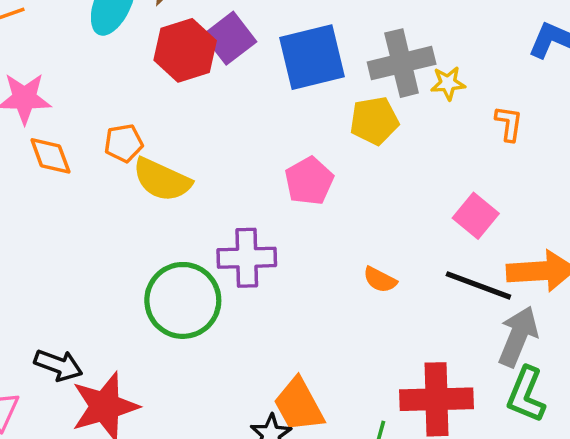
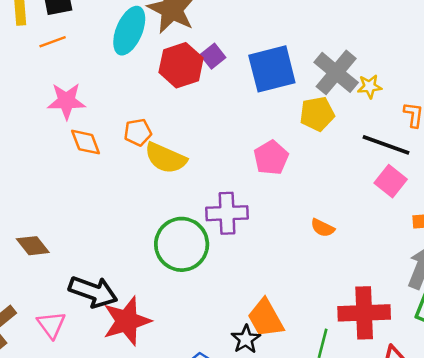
purple square: (230, 38) -> (213, 56), size x0.7
gray cross: (402, 63) -> (336, 72), turned -36
black line: (478, 285) -> (386, 145), moved
black arrow: (58, 365) -> (93, 292), size x1.4

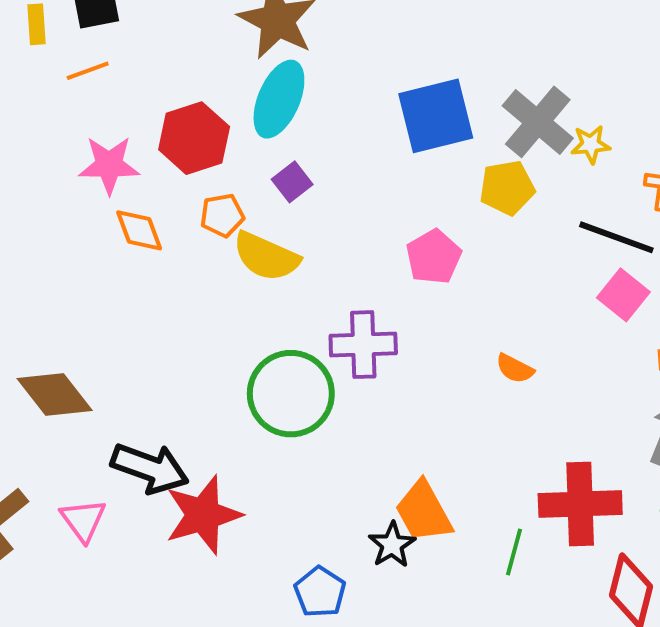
cyan ellipse: (129, 31) -> (279, 99), moved
purple square: (213, 56) -> (292, 182), moved
red hexagon: (181, 65) -> (194, 138), moved
brown diamond: (33, 246) -> (55, 395), size x1.4

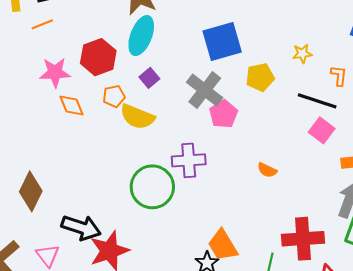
gray cross: (538, 122) -> (205, 90), moved
brown diamond: (55, 395) -> (31, 191), turned 66

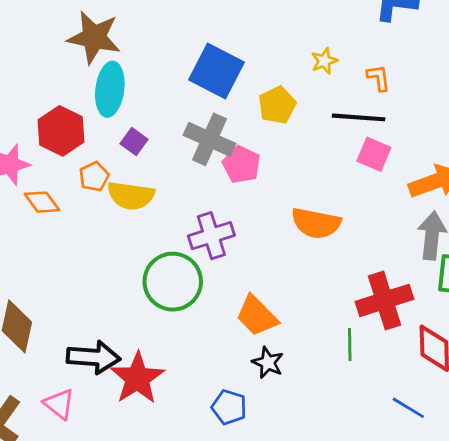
blue square: (222, 42) -> (217, 71), turned -33
orange semicircle: (267, 170) -> (316, 223), size x1.8
orange trapezoid: (223, 245) -> (257, 316), moved

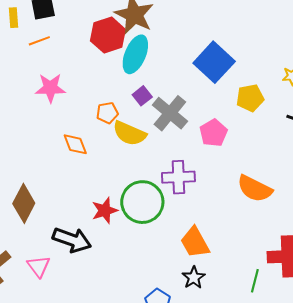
red hexagon: (61, 131) -> (108, 35), moved
gray cross: (210, 139) -> (170, 113), moved
orange diamond: (42, 202) -> (75, 144), moved
red star: (137, 378) -> (105, 210), moved, size x0.7

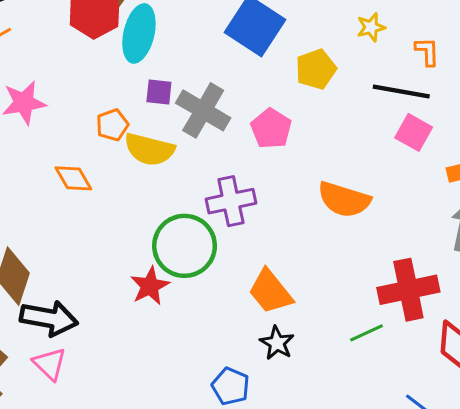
purple square: (142, 96) -> (159, 92), turned -36
red star: (105, 210) -> (150, 286), moved
black arrow: (72, 240) -> (49, 318), moved
green line: (255, 281) -> (366, 333), turned 60

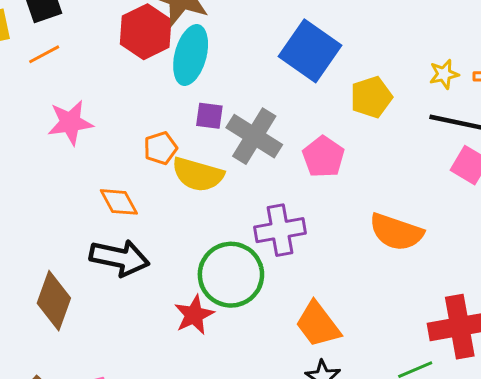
yellow star: (371, 27) -> (444, 74), moved
black arrow: (49, 318) -> (119, 258), moved

